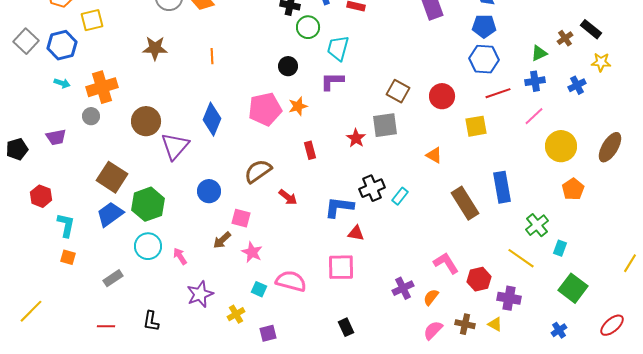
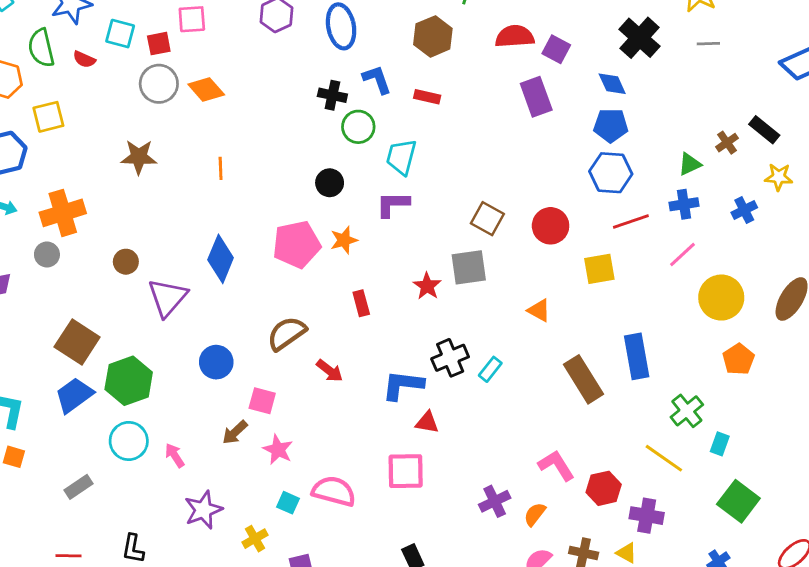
brown circle: (146, 121) -> (126, 262), size x0.6

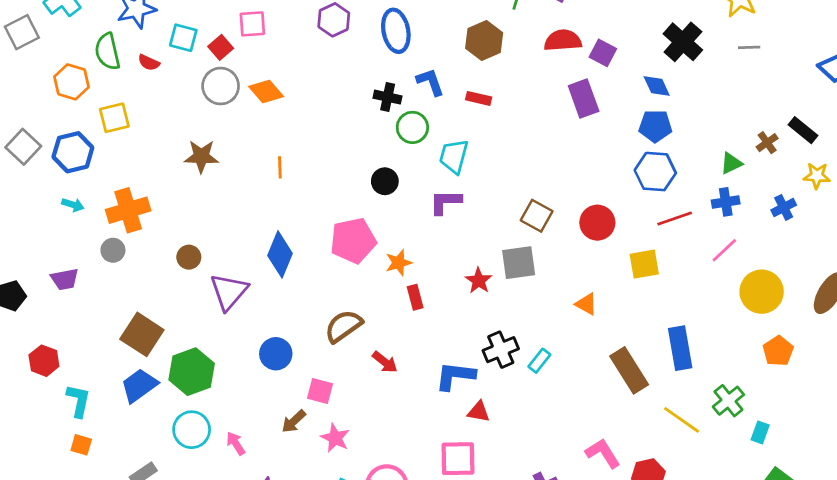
red square: (159, 44) -> (221, 47), turned -30
orange star: (344, 240) -> (399, 263), moved
yellow line: (664, 458) -> (682, 420), moved

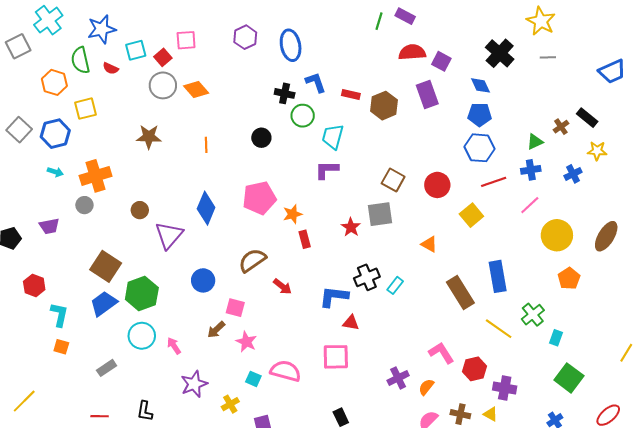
cyan square: (183, 38) -> (136, 50), turned -30
brown hexagon: (484, 40) -> (384, 106), moved
black circle: (385, 181) -> (261, 138), moved
yellow square: (644, 264) -> (471, 215), turned -30

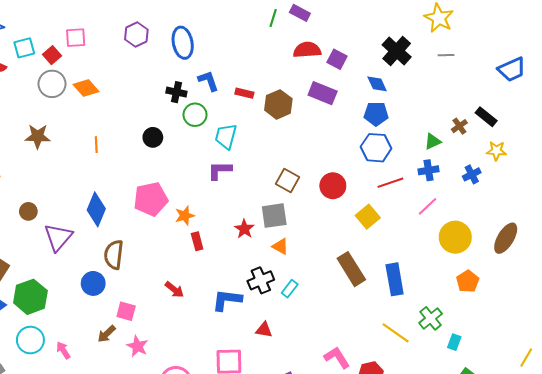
purple rectangle: (427, 94) -> (323, 93), turned -48
orange triangle: (429, 244) -> (280, 246), moved
brown semicircle: (252, 260) -> (114, 255), moved, turned -48
brown rectangle: (460, 293) -> (351, 269), moved
red triangle: (351, 323) -> (264, 330), moved

